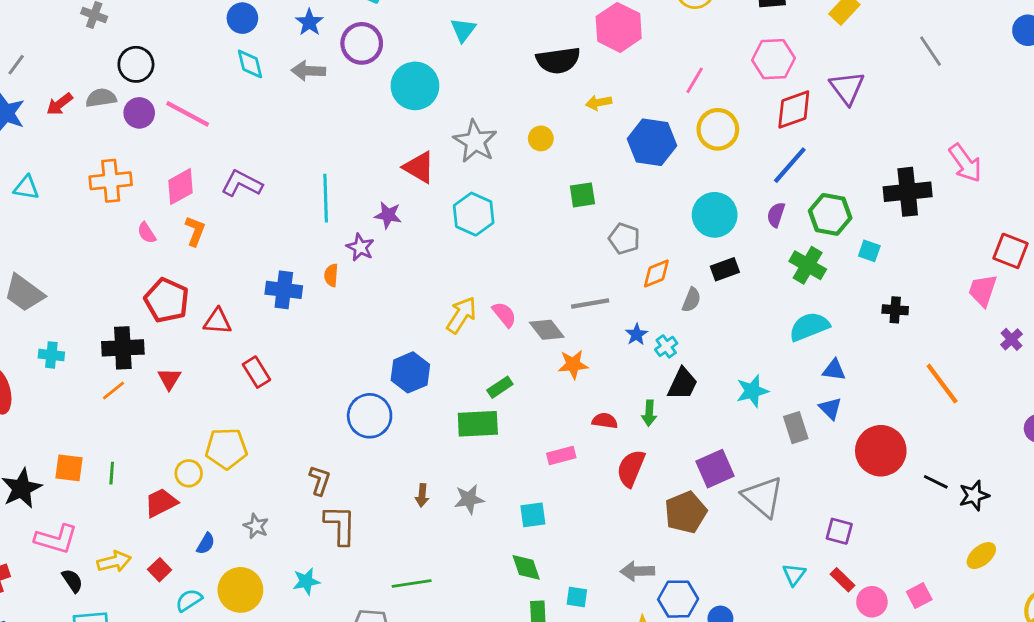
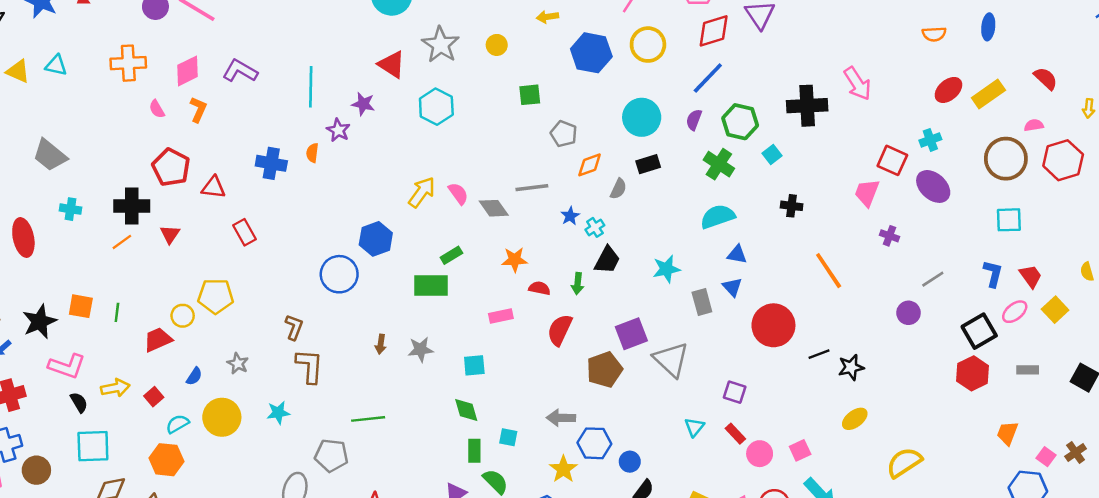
cyan square: (869, 251) -> (772, 154), turned 30
purple cross: (1011, 339) -> (889, 236), turned -30
orange star: (573, 364) -> (515, 260), moved
black line: (936, 482) -> (819, 354), turned -50

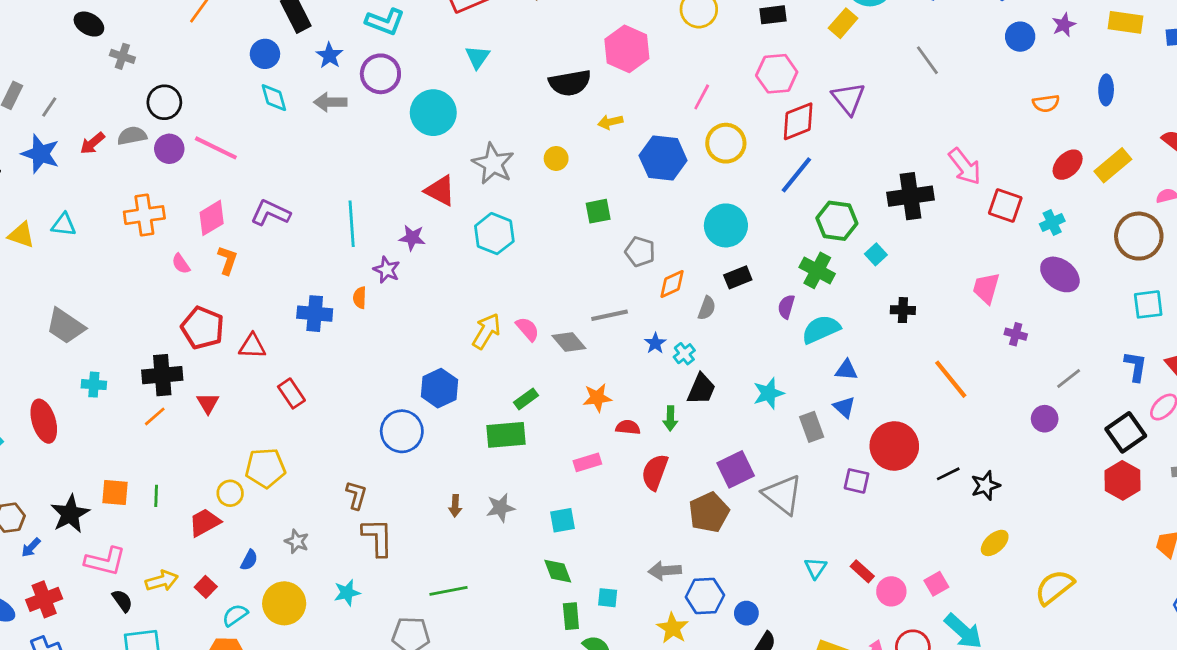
purple semicircle: (694, 120) -> (786, 307), moved
red square: (892, 160) -> (1005, 205), moved
purple square: (735, 392) -> (857, 481), moved

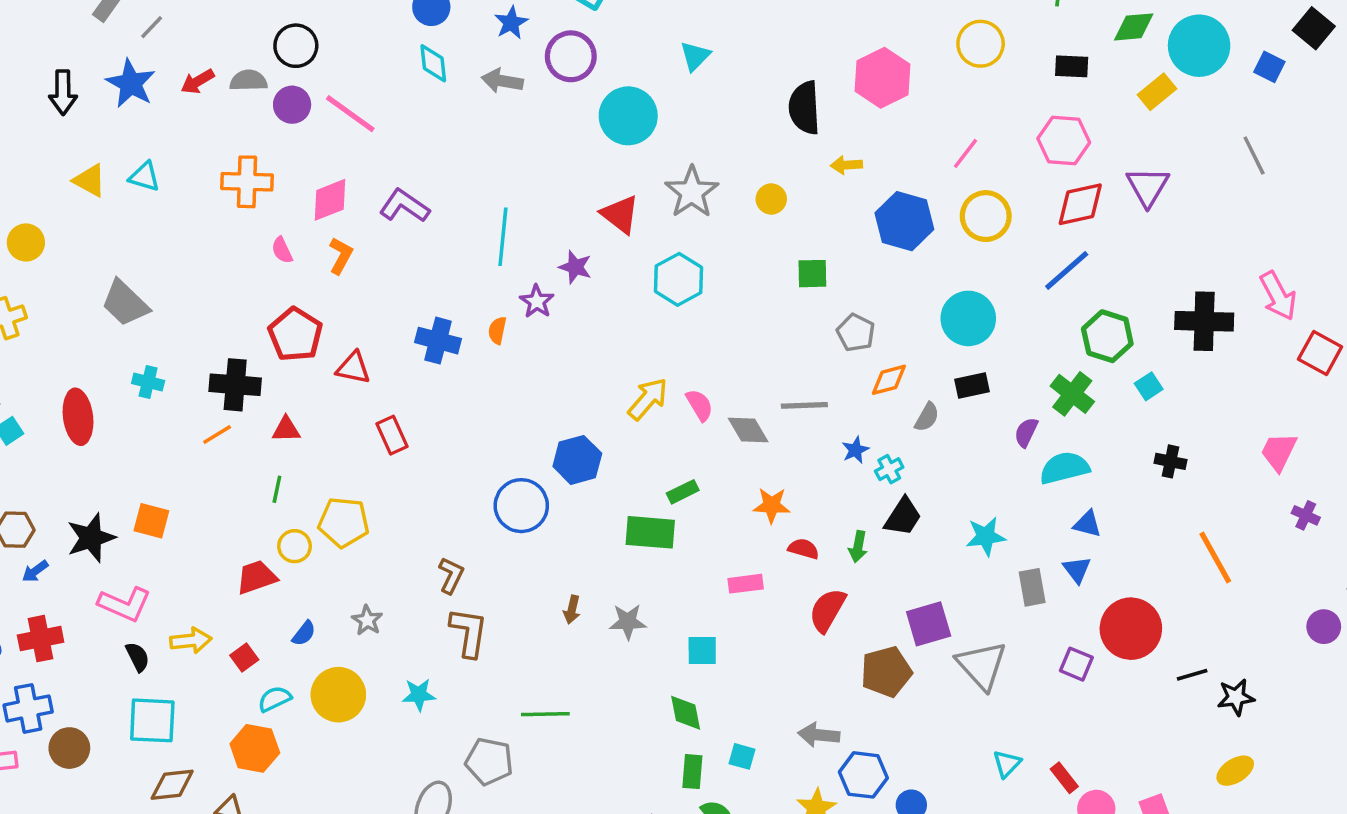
black semicircle: (570, 83) -> (804, 108), turned 87
red triangle: (208, 403) -> (286, 429), turned 50
green line: (156, 496) -> (277, 489), moved

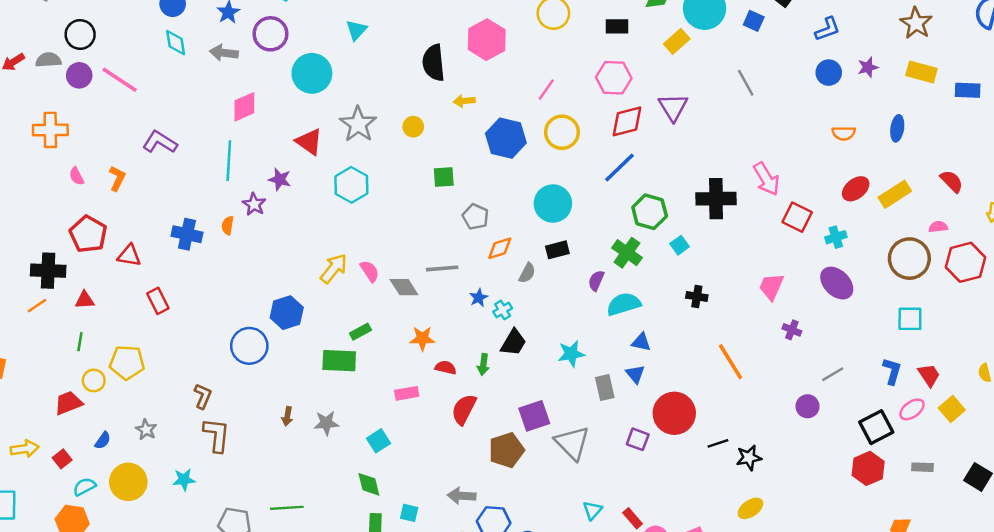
pink diamond: (330, 200) -> (244, 107), moved
cyan square: (702, 651) -> (379, 441), turned -30
green line: (545, 714) -> (287, 508), moved

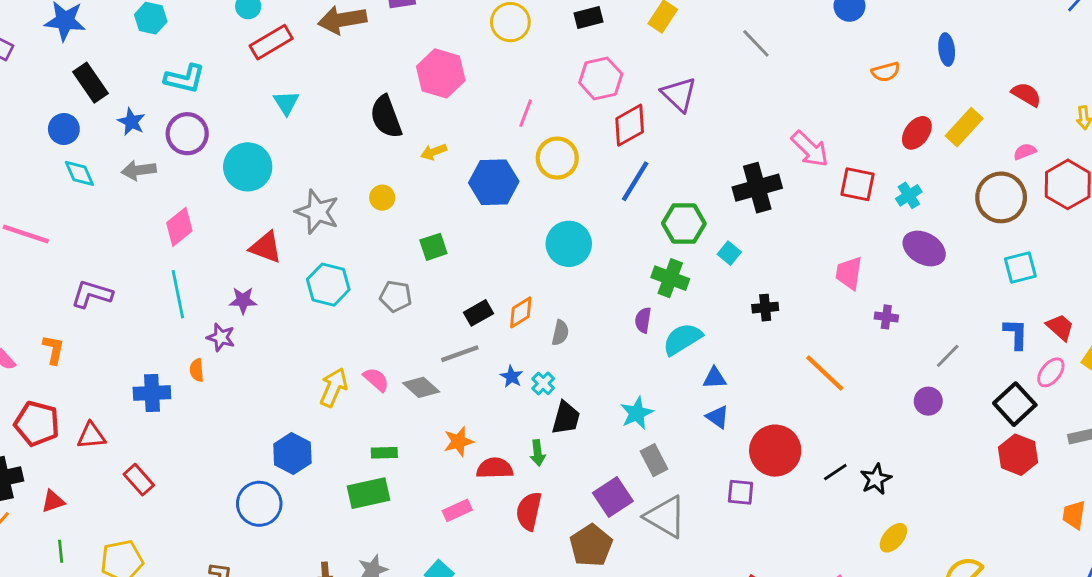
gray pentagon: (476, 217) -> (396, 296), moved
black rectangle: (557, 250) -> (478, 313), moved
green rectangle: (360, 332) -> (384, 453), turned 42
red semicircle: (446, 368) -> (495, 468), size x1.4
gray rectangle: (605, 388) -> (654, 460), moved

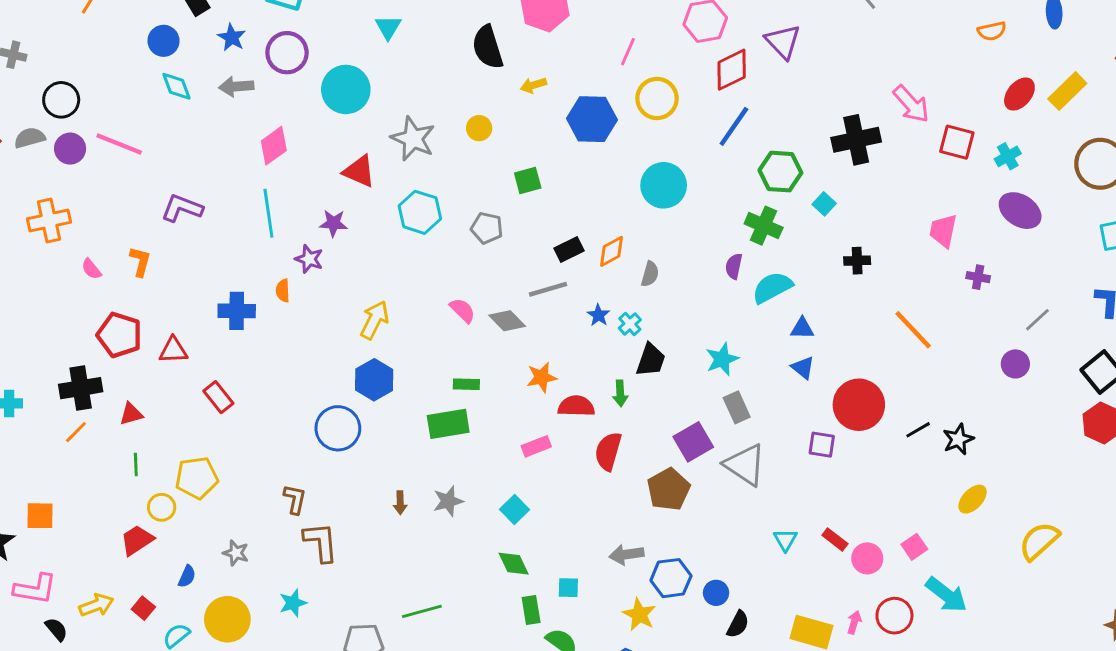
yellow arrow: (334, 387) -> (374, 320), moved

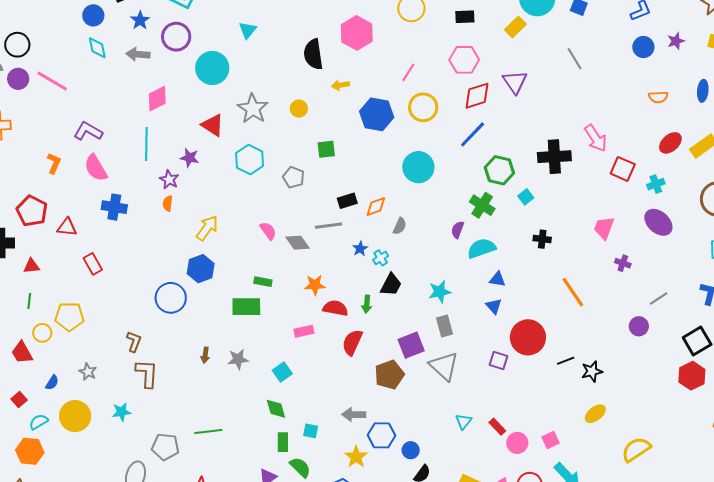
pink semicircle: (91, 269) -> (96, 168), moved, size x1.8
orange semicircle: (283, 291) -> (168, 203), moved
red trapezoid: (137, 540) -> (22, 353), turned -95

